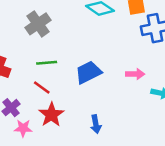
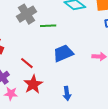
green line: (47, 63) -> (48, 26), moved

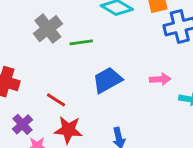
red star: (33, 84) -> (68, 130), turned -30

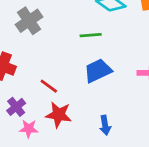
gray cross: (48, 29) -> (29, 21), moved
green line: (81, 42) -> (91, 35), moved

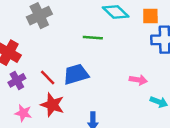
blue trapezoid: (98, 71) -> (76, 74), moved
purple cross: (16, 107) -> (17, 80), moved

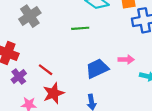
blue trapezoid: (76, 74) -> (97, 69), moved
red star: (52, 105) -> (53, 93), turned -30

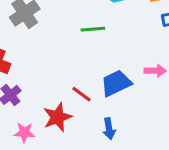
red line: (46, 70) -> (81, 94), moved

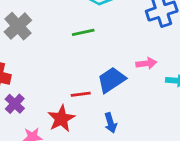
red line: (81, 94) -> (81, 94), turned -36

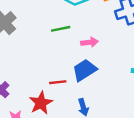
pink arrow: (146, 63) -> (90, 42), moved

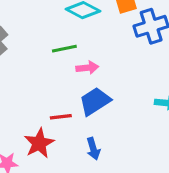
pink arrow: (90, 42) -> (87, 68), moved

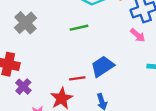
pink arrow: (87, 68) -> (138, 35), moved, turned 49

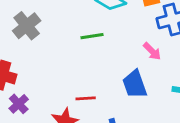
pink arrow: (138, 35) -> (152, 51), moved
blue trapezoid: (102, 66) -> (135, 84), moved, turned -80

